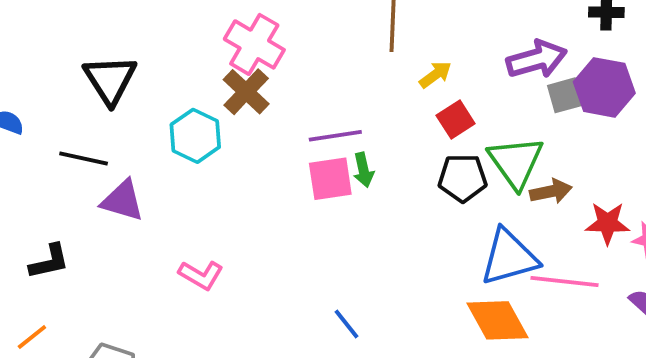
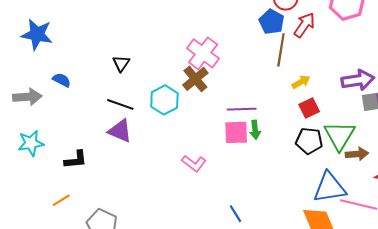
black triangle: (110, 80) -> (121, 63), size x0.6
black line: (84, 159) -> (120, 104), moved
pink L-shape: (201, 275) -> (194, 163), moved

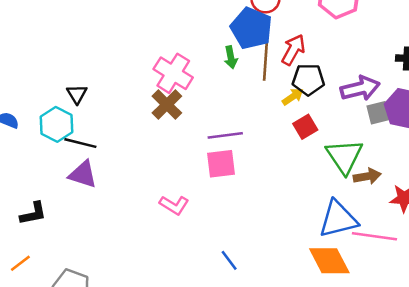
blue pentagon: (272, 22) -> (251, 28), size x1.4
red arrow: (304, 25) -> (293, 50), moved
cyan hexagon: (164, 100) -> (57, 124), moved
green arrow: (255, 130) -> (231, 57), moved
black pentagon: (309, 141) -> (308, 80), moved

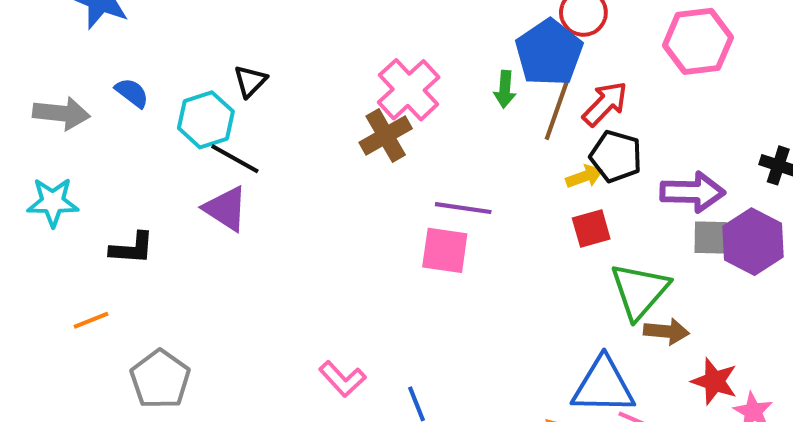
pink L-shape: (174, 205) -> (342, 379), moved

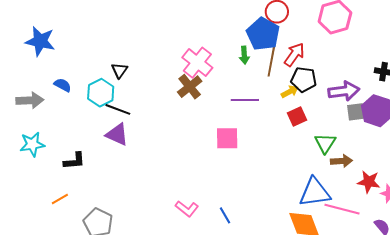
purple line: (463, 208) -> (245, 100), moved
green triangle: (639, 291) -> (325, 143), size x0.7

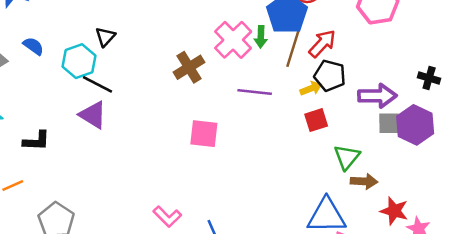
pink cross: (197, 63) -> (233, 40), moved
pink square: (227, 138) -> (204, 134), moved

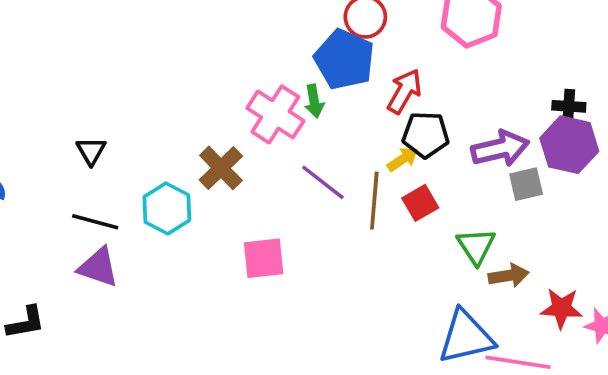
brown line: (293, 48) -> (374, 201), moved
cyan hexagon: (79, 61) -> (167, 209), moved
purple line: (255, 92) -> (323, 182), turned 44
purple hexagon: (415, 125) -> (569, 145), moved

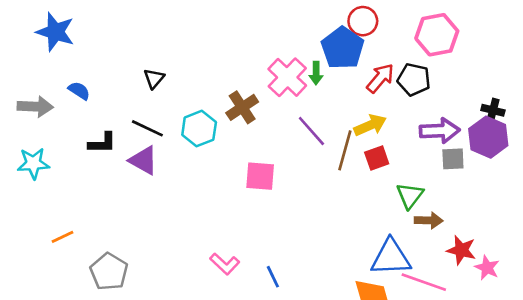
black pentagon: (426, 135) -> (414, 79), moved
yellow arrow: (403, 159) -> (370, 125), size x1.4
black L-shape: (26, 323) -> (102, 143), moved

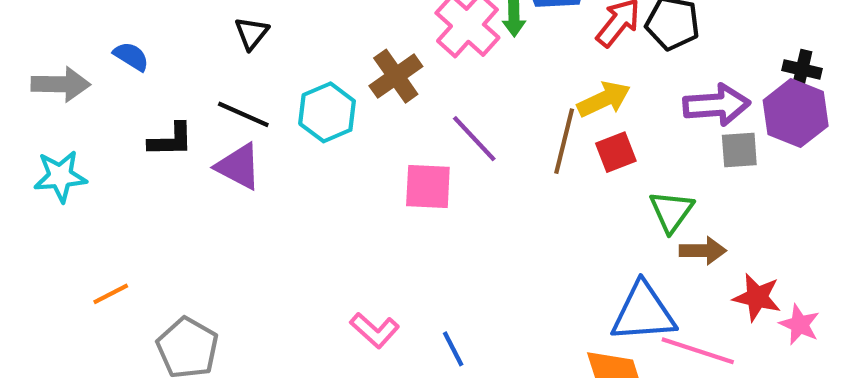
purple line: (311, 131) -> (474, 139), moved

